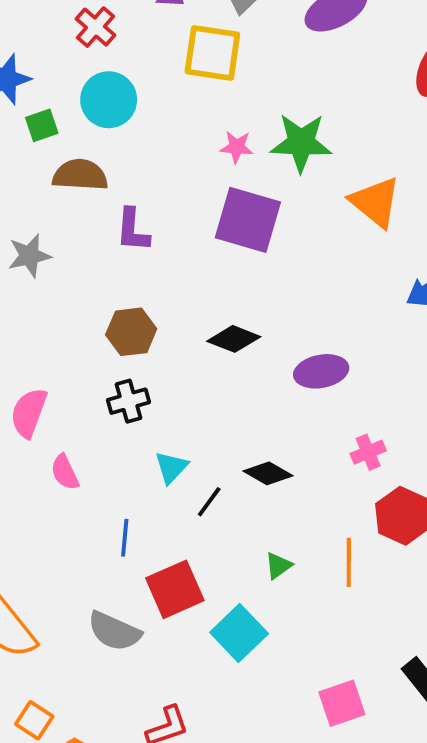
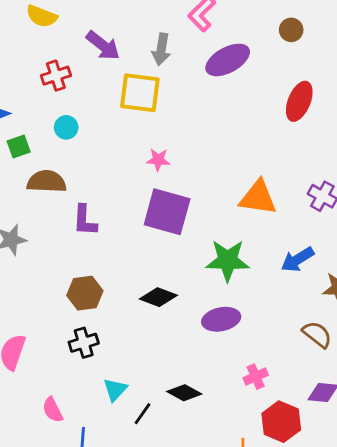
red cross: (95, 27) -> (56, 76), turned 32
cyan circle: (109, 100) -> (66, 127), size x0.6
green star: (301, 143) -> (228, 260), moved
orange triangle: (375, 202) -> (258, 198), turned -30
pink semicircle: (65, 472) -> (53, 410), moved

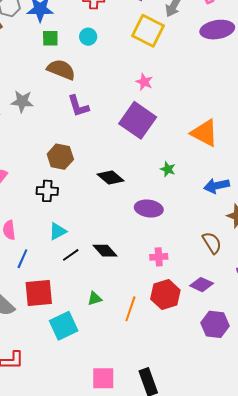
purple L-shape: (85, 220) -> (78, 106), turned -40
green star: (228, 260) -> (168, 169), size x0.5

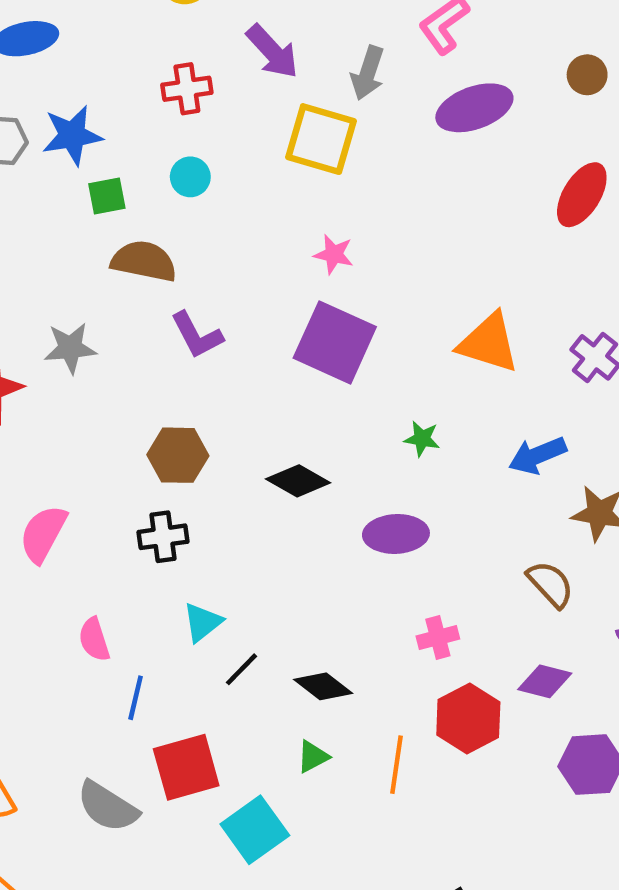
black diamond: (105, 251) -> (323, 686), moved

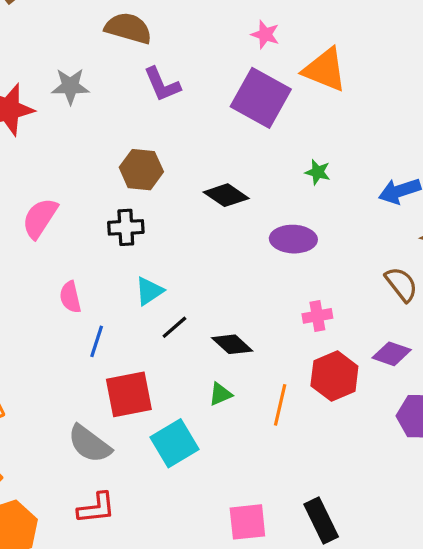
orange triangle: (489, 343) -> (325, 70), moved
gray semicircle: (108, 807) -> (89, 444), moved

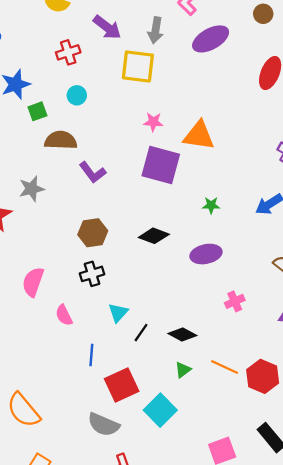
pink semicircle: (70, 297) -> (64, 315), moved
red hexagon: (334, 376) -> (263, 376), moved
orange line: (280, 405) -> (225, 367), turned -64

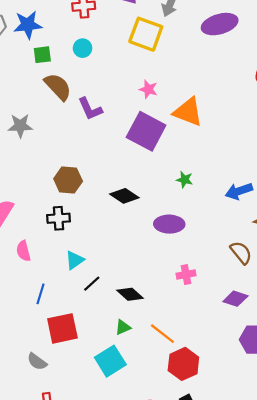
brown semicircle: (61, 140) -> (58, 87), turned 32
purple L-shape: (93, 172) -> (90, 109), moved
red hexagon: (263, 376) -> (183, 364), moved
cyan square: (160, 410) -> (110, 361), moved
gray semicircle: (104, 425) -> (37, 362), size x0.7

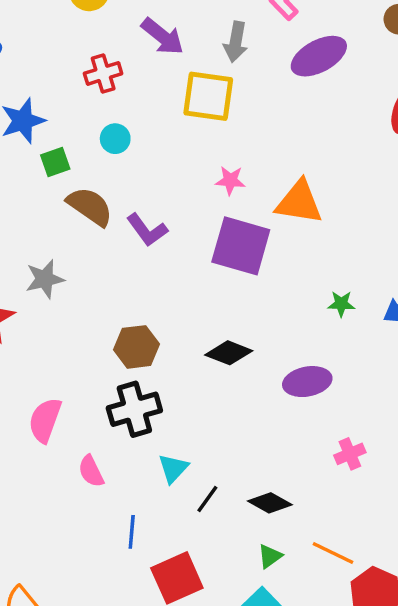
green star: (185, 180) -> (341, 304), moved
black cross: (59, 218) -> (134, 409), size x1.4

